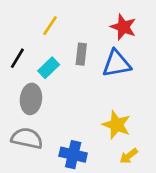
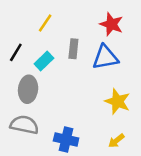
yellow star: (117, 125) -> (118, 101), moved

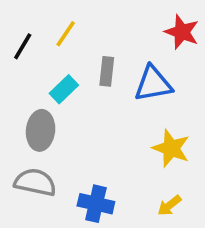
red star: (111, 24) -> (182, 32), moved
black line: (16, 52) -> (23, 46), moved

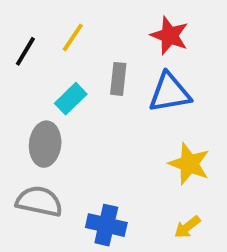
red star: (182, 32) -> (169, 35), moved

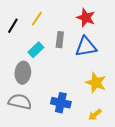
blue cross: (106, 225) -> (61, 103), moved

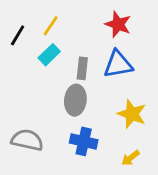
gray rectangle: (60, 40) -> (82, 68), moved
cyan rectangle: (36, 50) -> (49, 55), moved
gray ellipse: (23, 73) -> (75, 100), moved

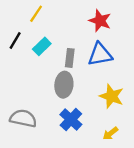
yellow line: (51, 26) -> (36, 14), moved
black line: (18, 35) -> (15, 40), moved
blue cross: (84, 141) -> (71, 120), turned 30

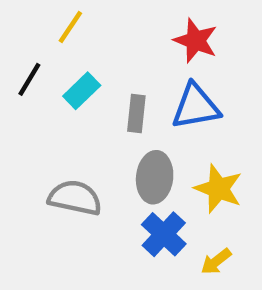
gray ellipse: (64, 85) -> (155, 177), moved
gray semicircle: (23, 118) -> (75, 198), moved
blue cross: (71, 120) -> (164, 234), moved

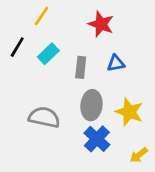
red star: (196, 41) -> (101, 24), moved
blue triangle: (196, 107) -> (116, 63), size x0.6
yellow arrow: (216, 261) -> (139, 155), moved

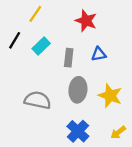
blue cross: (97, 139) -> (78, 131), moved

